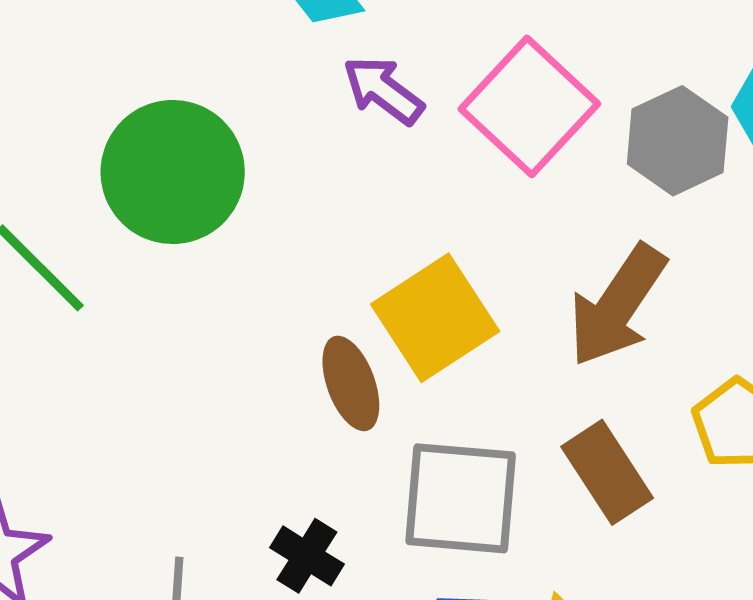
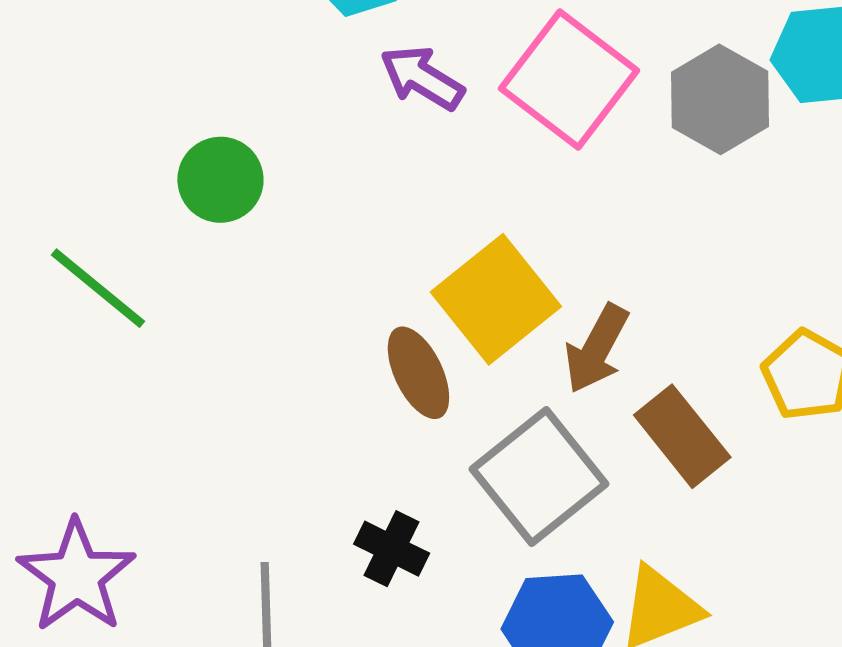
green circle: (173, 172) -> (220, 180), size x0.6
brown arrow: (617, 305) -> (597, 349), moved, size x0.7
gray square: (461, 498) -> (539, 476), turned -38

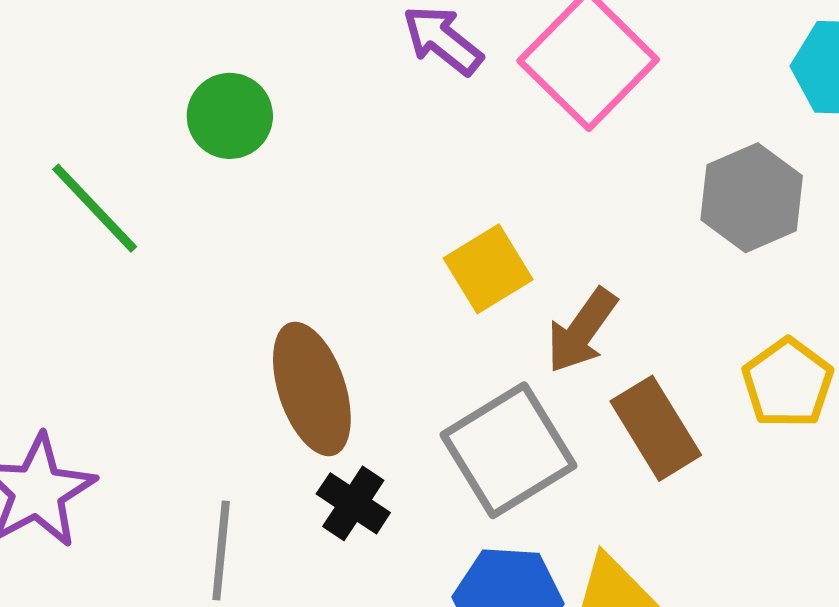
gray hexagon: (720, 99) -> (752, 198), moved
yellow square: (496, 299) -> (488, 269), size x0.7
brown ellipse: (418, 373) -> (312, 389), moved, size x1.4

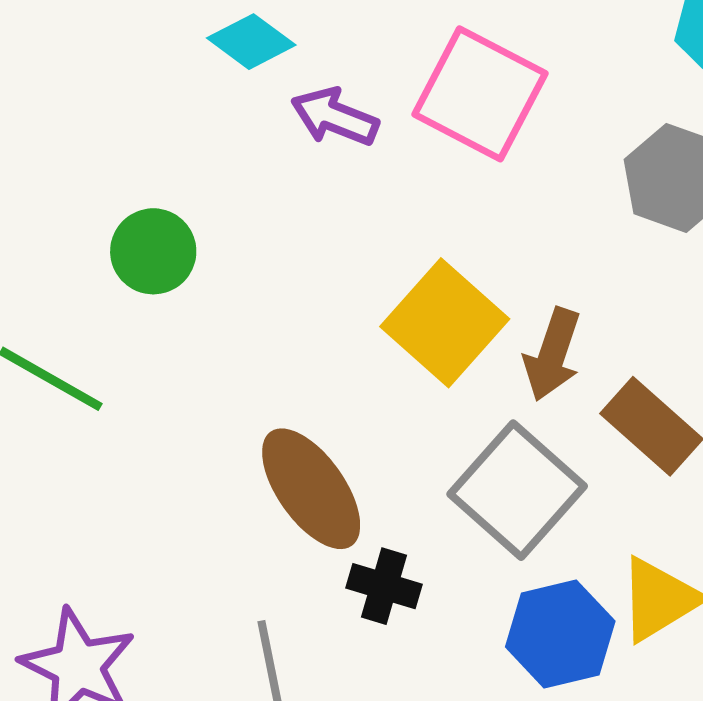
yellow square: (488, 269) -> (445, 323), size x1.4

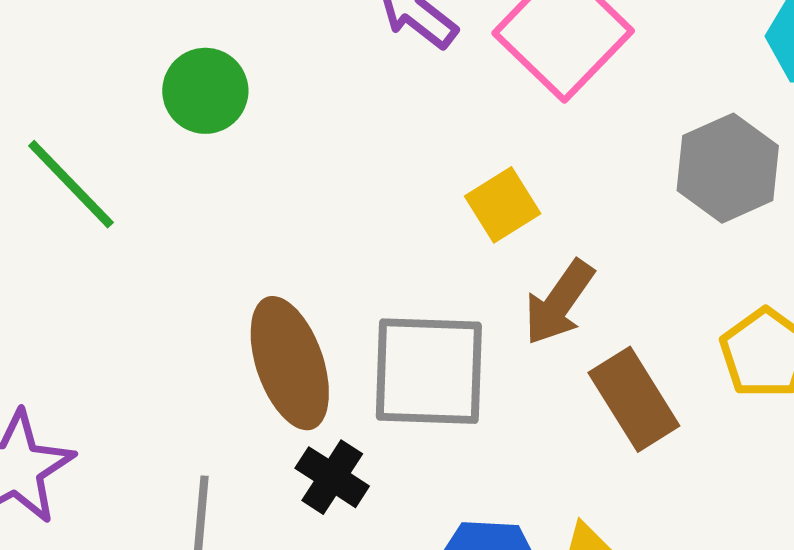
yellow square: (445, 323) -> (503, 205), moved, size x0.6
gray square: (517, 490) -> (429, 371), moved, turned 34

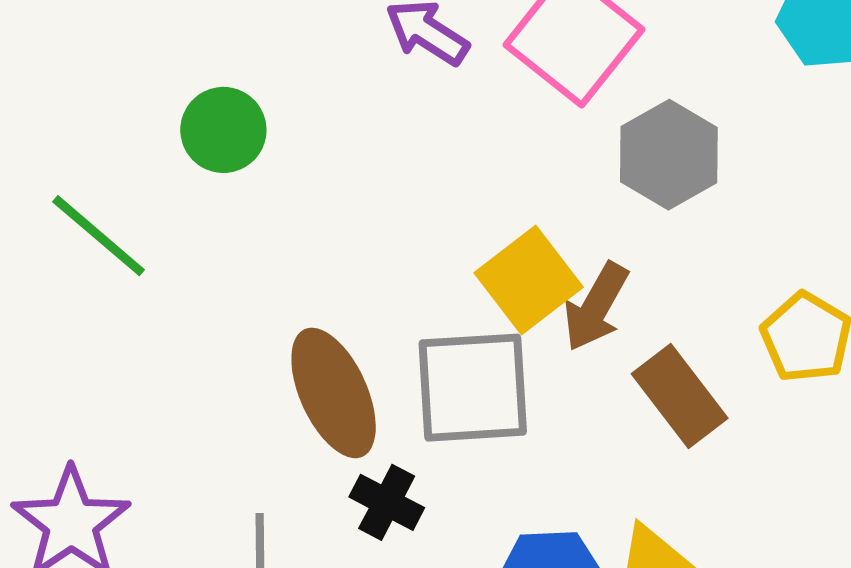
gray hexagon: (728, 168) -> (669, 155), moved
yellow square: (503, 205) -> (529, 280), moved, size x1.4

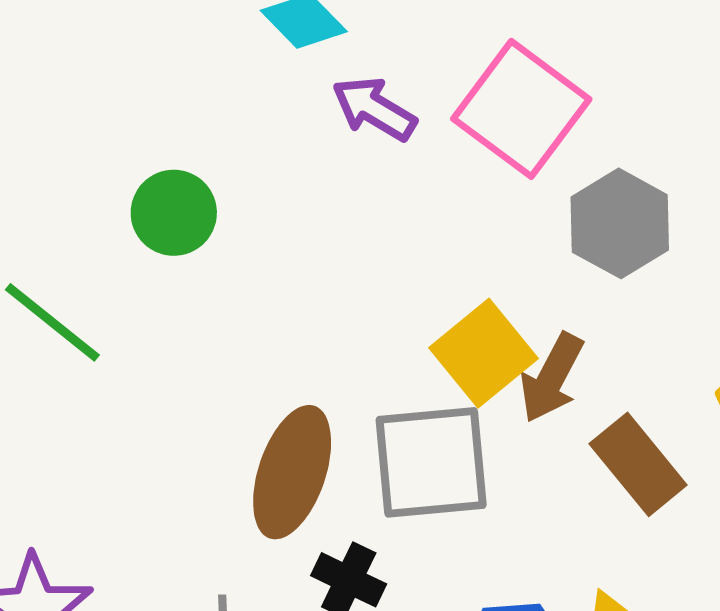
brown ellipse: (334, 393) -> (292, 472), turned 45

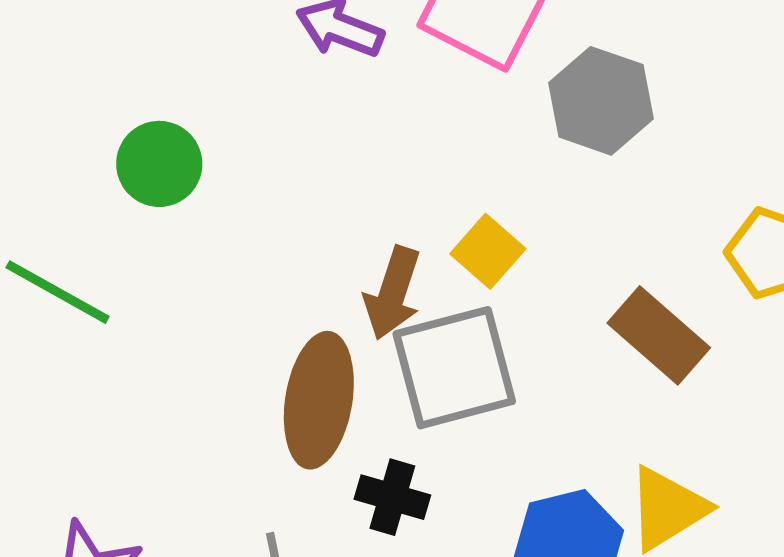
yellow square: (484, 353) -> (488, 251), size x0.7
brown arrow: (552, 378) -> (393, 293), moved

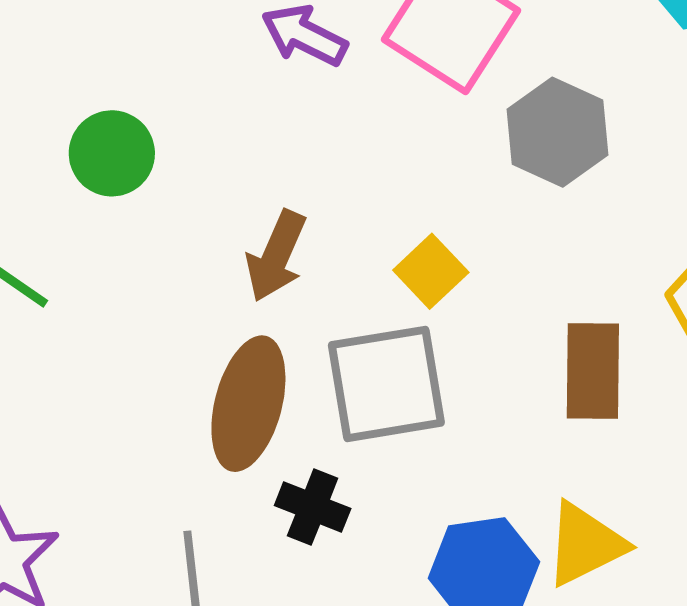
brown arrow: (393, 293) -> (276, 256), moved
brown rectangle: (659, 335) -> (593, 371), turned 44

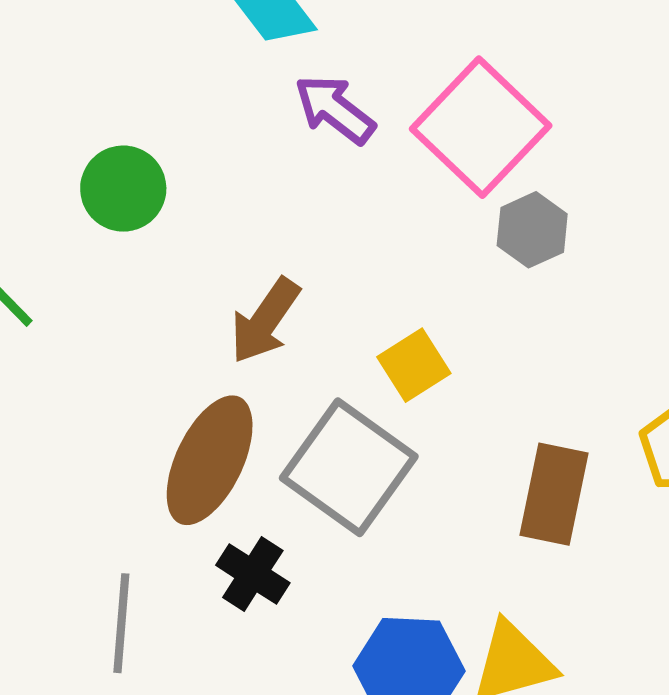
gray hexagon: (558, 132) -> (532, 230), moved, size x0.7
gray square: (386, 384) -> (349, 467), turned 34

